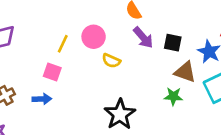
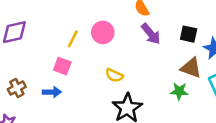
black square: (173, 43) -> (189, 34), moved
yellow semicircle: (111, 61) -> (114, 75), moved

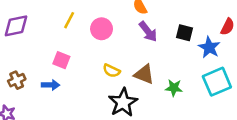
yellow line: (73, 39) -> (69, 20), moved
brown triangle: (191, 68) -> (144, 74), moved

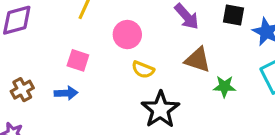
pink circle: (102, 29) -> (127, 35), moved
brown triangle: (144, 74) -> (198, 60), moved

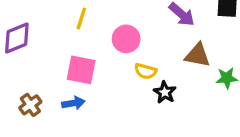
pink square: (78, 60) -> (81, 70), size x1.4
black star: (160, 110) -> (165, 92), moved, size x0.6

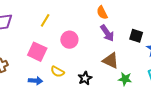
yellow semicircle: (145, 71) -> (57, 72), moved
blue arrow: (73, 103) -> (36, 81), moved

